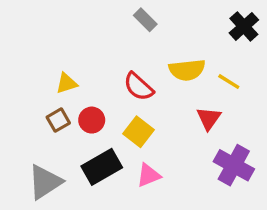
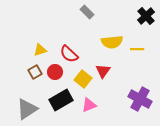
yellow line: (229, 82) -> (137, 49), turned -32
red semicircle: (139, 87) -> (69, 54), moved
red triangle: (209, 118) -> (103, 71), moved

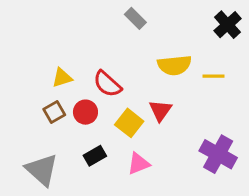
black rectangle: (61, 100) -> (95, 156), size x0.6
gray triangle: (27, 109) -> (42, 170), turned -45

